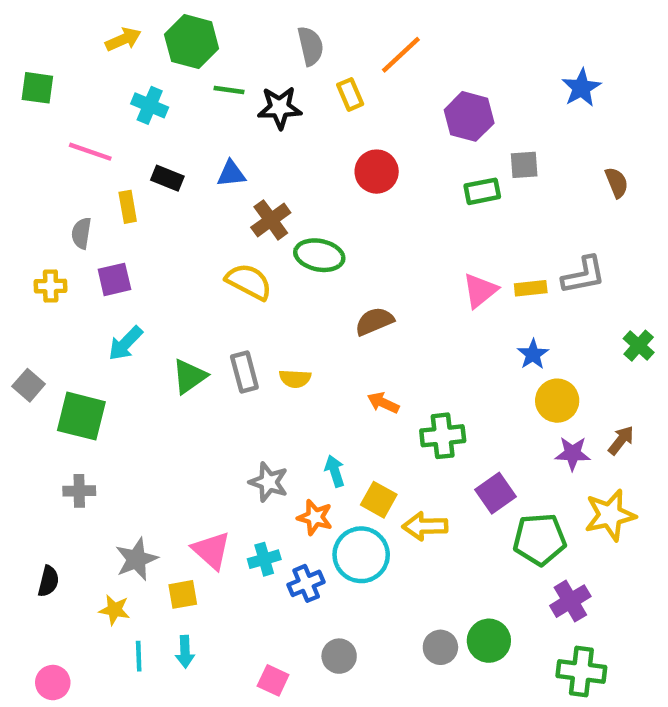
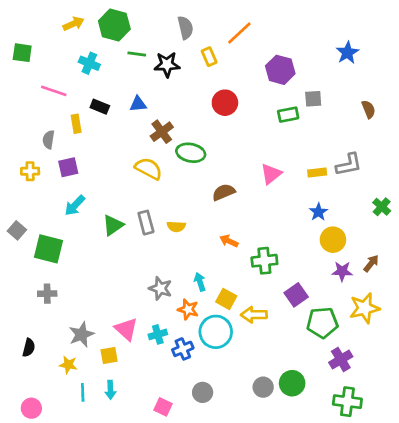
pink triangle: (480, 290) -> (271, 174), moved

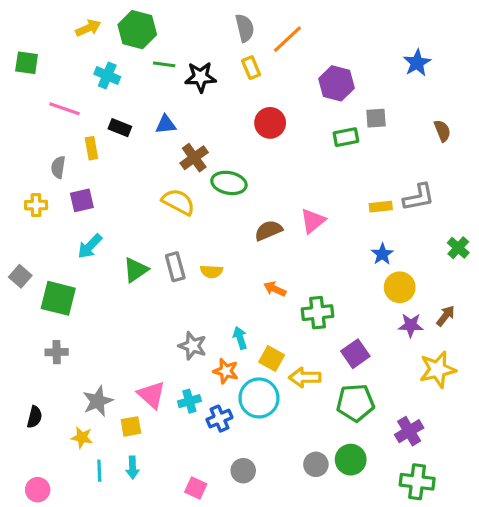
gray semicircle: (185, 28) -> (245, 28), moved
pink triangle: (271, 174) -> (313, 221), moved
green pentagon: (322, 323) -> (355, 403), moved

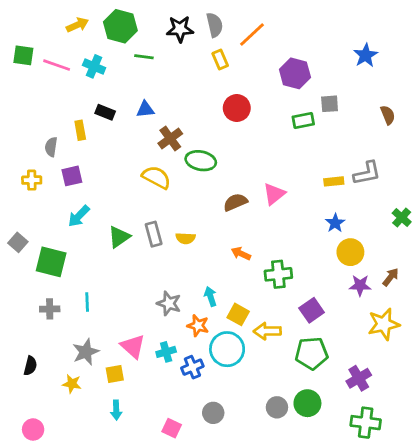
black star: (200, 77) -> (180, 29), moved
pink line: (65, 109) -> (57, 65), moved
cyan line: (99, 471) -> (87, 302), moved

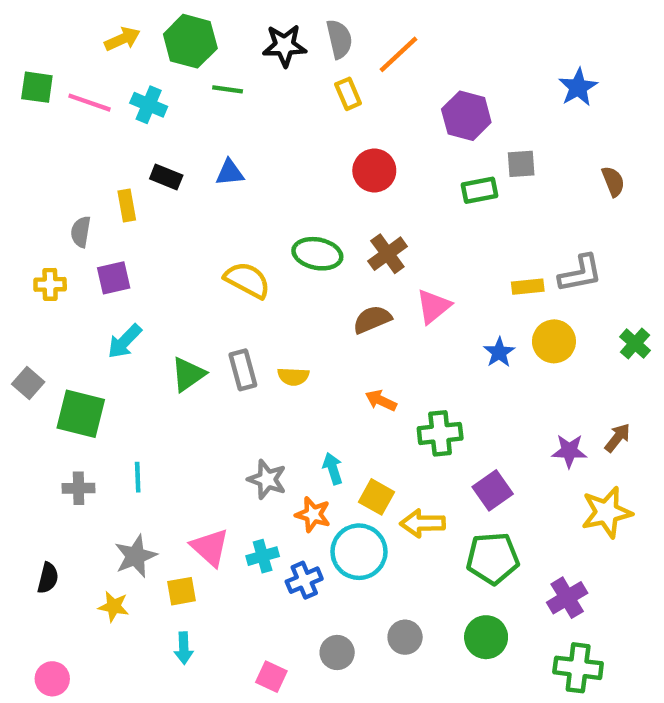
brown cross: (170, 138) -> (387, 254), moved
blue star: (335, 223) -> (499, 352), moved
yellow circle: (350, 252) -> (554, 341), moved
gray circle: (277, 407) -> (405, 637), moved

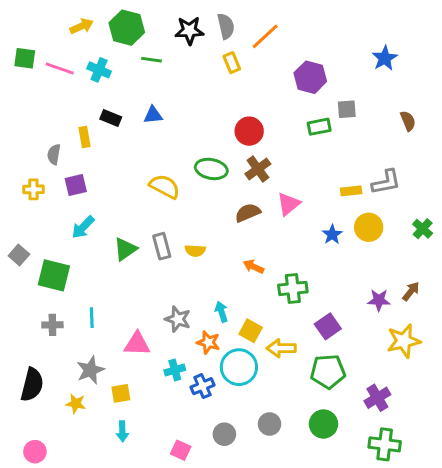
red circle: (374, 170) -> (249, 131), moved
pink triangle: (210, 547) -> (137, 344), moved, turned -40
black semicircle: (48, 578) -> (32, 385), size x1.6

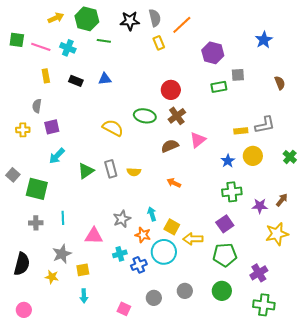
yellow rectangle: (84, 137) -> (46, 76), moved
green cross: (293, 288) -> (232, 192), moved
gray star: (178, 319) -> (122, 219), turned 30

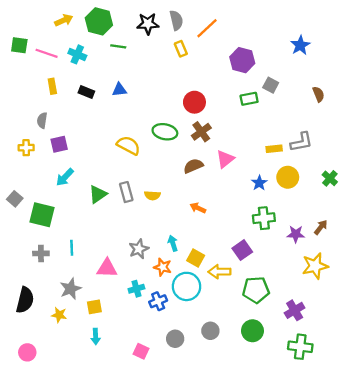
gray square: (238, 75) -> (271, 85), turned 32
purple square: (225, 224) -> (242, 250), moved

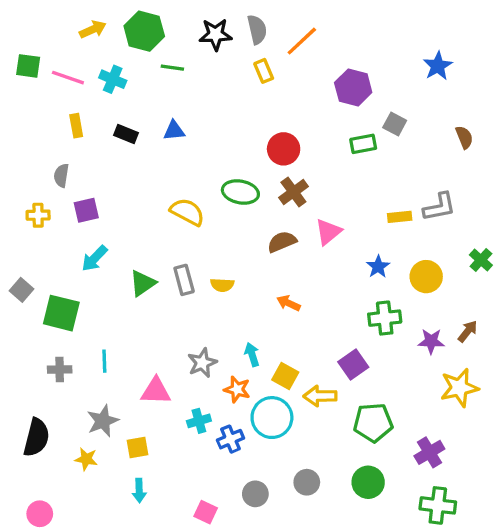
yellow circle: (288, 177) -> (426, 277), moved

